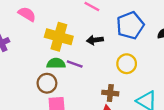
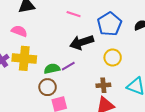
yellow cross: (59, 37) -> (24, 58), moved
black arrow: (95, 40) -> (82, 42), size x1.6
purple line: (75, 64) -> (68, 66), turned -40

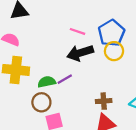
pink line: (74, 14) -> (77, 31), moved
yellow circle: (113, 58) -> (114, 51), moved

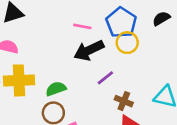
purple line: (65, 79) -> (105, 78), moved
brown cross: (104, 101) -> (124, 101), turned 35

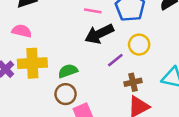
yellow circle: (127, 43) -> (139, 45), moved
brown cross: (124, 101) -> (133, 82), turned -35

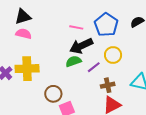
pink semicircle: (22, 31) -> (24, 34), moved
green semicircle: (68, 71) -> (73, 61), moved

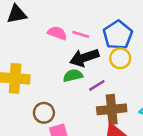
pink semicircle: (24, 34) -> (57, 33), moved
yellow circle: (113, 55) -> (120, 58), moved
brown cross: (108, 85) -> (112, 109), size x1.6

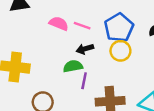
black arrow: (84, 58) -> (85, 49), size x0.6
purple line: (97, 85) -> (84, 81), moved, turned -49

